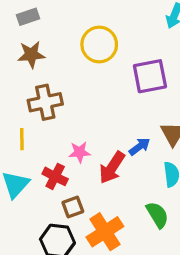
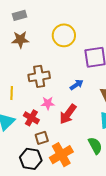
brown cross: (45, 102) -> (39, 76), moved
blue arrow: (139, 147) -> (77, 85), moved

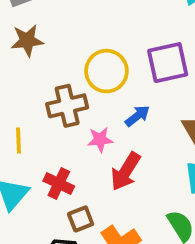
yellow circle: (64, 35) -> (106, 71), moved
pink star: (48, 103) -> (100, 140), moved

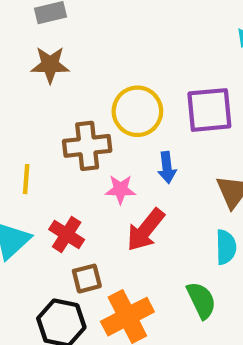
blue arrow: (137, 116) -> (167, 167), turned 115

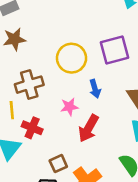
brown cross: (87, 146) -> (29, 85), moved
red cross: (67, 234) -> (32, 128), moved

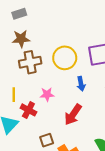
brown cross: (29, 85) -> (30, 62), moved
pink star: (69, 107) -> (47, 94), moved

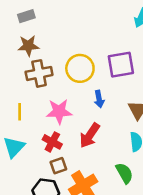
pink star: (47, 94) -> (59, 111), size x1.5
red cross: (28, 110) -> (52, 142), moved

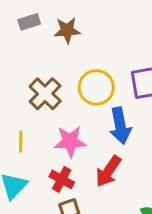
brown star: (28, 46) -> (67, 30), moved
brown cross: (39, 73) -> (45, 94), turned -35
blue arrow: (99, 99) -> (120, 126), size x1.6

